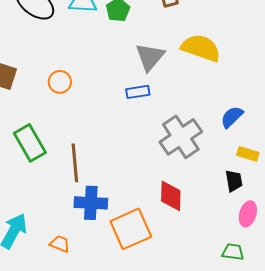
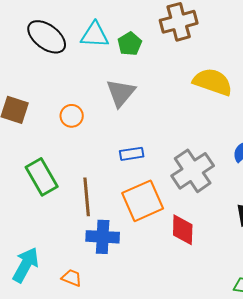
gray triangle: (150, 57) -> (121, 93), moved
blue rectangle: (138, 92) -> (132, 154), moved
orange square: (131, 229) -> (143, 201), moved

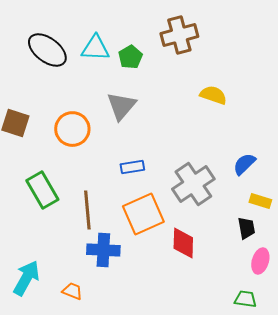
yellow semicircle: (213, 82) -> (213, 95), size x0.7
orange circle: (72, 116) -> (72, 129), size x1.5

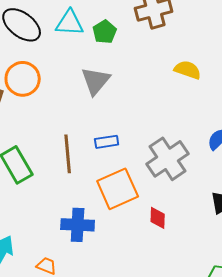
orange circle: (72, 129) -> (23, 79), moved
brown line: (87, 210) -> (68, 154), moved
red diamond: (183, 243) -> (158, 218), size x0.7

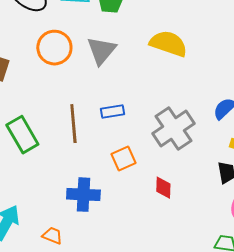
yellow semicircle: (188, 70) -> (168, 44), moved, size x1.4
orange circle: (23, 79) -> (54, 48), moved
orange square: (118, 189) -> (123, 159), size x0.6

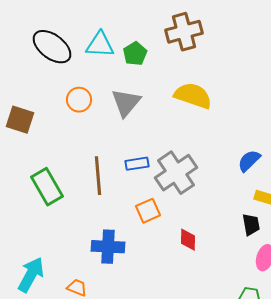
orange circle: (54, 48) -> (79, 100), size x0.7
gray cross: (173, 129) -> (176, 173), moved

